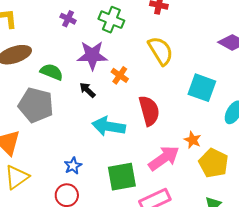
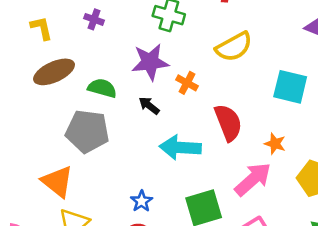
purple cross: (68, 19) -> (94, 19), moved
yellow semicircle: (161, 51) -> (234, 47), turned 100
orange star: (193, 140) -> (275, 144), moved

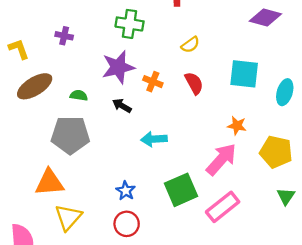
yellow semicircle: (234, 47) -> (190, 45), size x0.6
green semicircle: (102, 88) -> (79, 95), size x0.7
red semicircle: (228, 123) -> (194, 83), moved, size x0.7
cyan arrow: (180, 147) -> (154, 139), size x0.7
orange triangle: (57, 182) -> (49, 182), turned -36

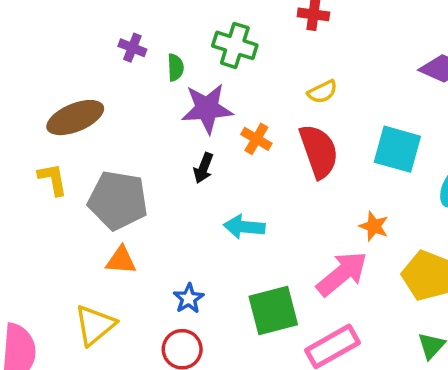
yellow L-shape: (19, 49) -> (53, 179), moved
red semicircle: (194, 83) -> (319, 151), size x1.5
green semicircle: (79, 95) -> (175, 67), moved, turned 70
black arrow: (122, 106) -> (203, 168), turned -108
orange triangle: (49, 182) -> (121, 260), moved, size x0.7

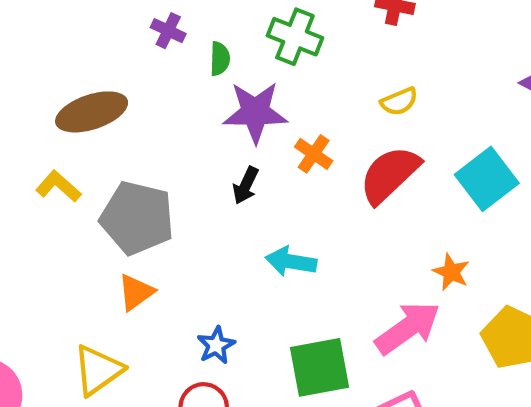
cyan square: (397, 149) -> (487, 179), turned 33
red semicircle: (319, 151) -> (390, 175), turned -118
yellow L-shape: (53, 179) -> (58, 186), turned -42
orange triangle: (121, 260) -> (136, 292), turned -44

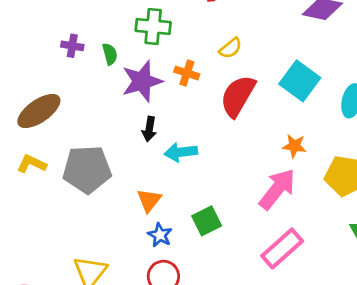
orange cross: (314, 154) -> (187, 73), moved
cyan arrow: (291, 262) -> (181, 152), moved
orange triangle: (136, 292) -> (149, 200), moved
green square: (319, 367) -> (207, 221), moved, size x0.7

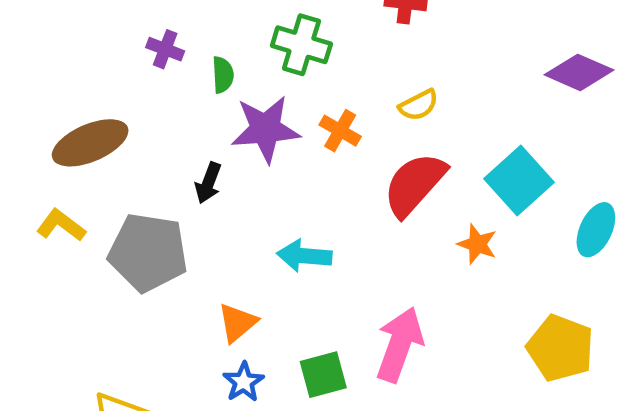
black arrow: (149, 129) -> (208, 183), moved
orange star: (294, 146) -> (477, 244), moved
pink arrow: (277, 189) -> (400, 344), moved, turned -30

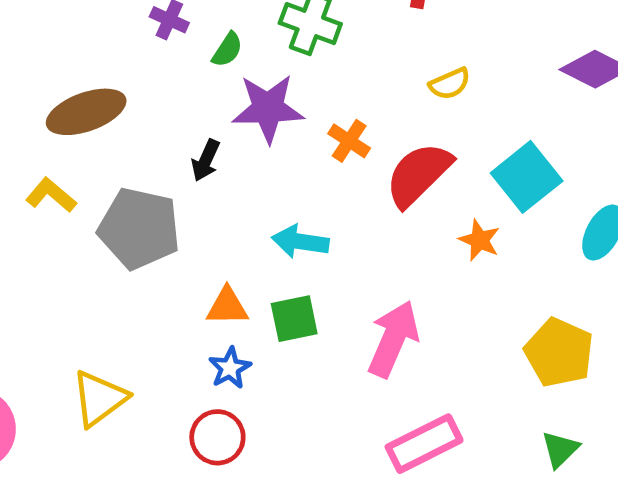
green semicircle: (223, 75) -> (227, 50), turned 33
yellow semicircle: (419, 105) -> (450, 84), moved
orange cross: (340, 131) -> (349, 141), moved
orange triangle: (237, 323) -> (227, 306), turned 36
green square: (323, 375) -> (294, 319), moved

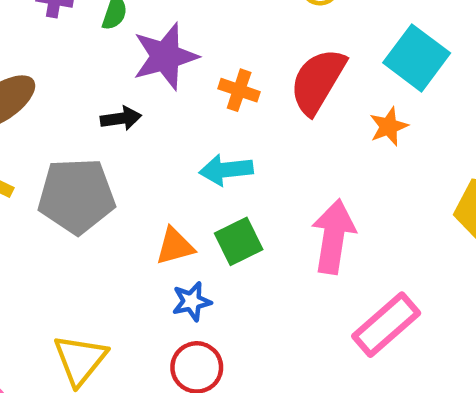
orange cross: (349, 141) -> (239, 90), moved
black arrow: (206, 160) -> (121, 118), turned -108
orange star: (480, 240) -> (389, 126), turned -30
blue star: (230, 368) -> (192, 301), turned 30

